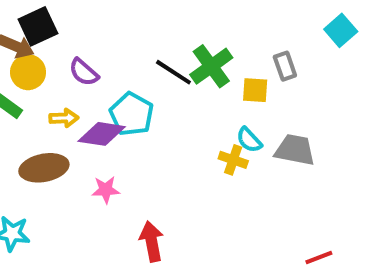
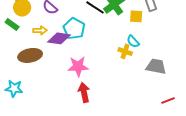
gray trapezoid: (295, 150) -> (156, 66), moved
pink star: (106, 190) -> (78, 66), moved, size x1.5

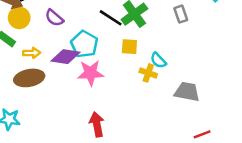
yellow square: (136, 16) -> (129, 47), moved
yellow arrow: (40, 30) -> (32, 53), moved
pink star: (78, 66) -> (91, 73), moved

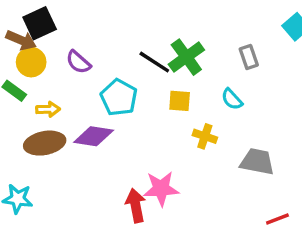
purple diamond: (66, 57) -> (94, 136), moved
cyan semicircle: (158, 60) -> (232, 99), moved
pink star: (91, 73) -> (161, 189), moved

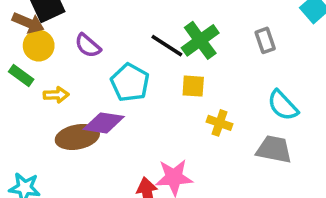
cyan semicircle: (232, 99) -> (283, 105), moved, size x1.4
brown ellipse: (45, 143) -> (77, 137), moved

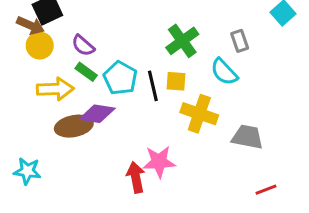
black line: (167, 46) -> (153, 86), moved, turned 44
green rectangle: (21, 76) -> (86, 72), moved
yellow arrow: (56, 95) -> (55, 89), size x1.6
cyan semicircle: (283, 105) -> (224, 72), moved
yellow cross: (220, 123) -> (199, 114), size x1.6

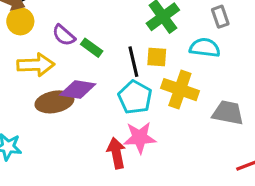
purple semicircle: (83, 46) -> (64, 35), moved
green rectangle: (86, 72) -> (92, 48), moved
cyan semicircle: (224, 72) -> (205, 48), turned 140
cyan pentagon: (120, 78) -> (135, 97), moved

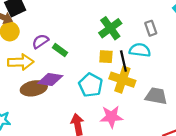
purple semicircle: (64, 35) -> (40, 41), turned 105
black line: (133, 62) -> (123, 61), moved
pink star: (140, 138) -> (111, 117), moved

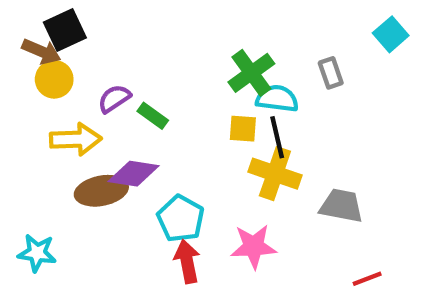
cyan semicircle: (140, 50) -> (277, 99), moved
cyan pentagon: (91, 85) -> (181, 219), moved

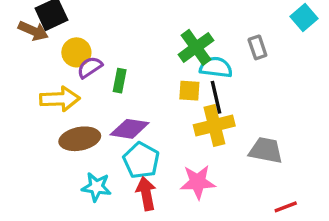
yellow circle: (54, 79) -> (76, 52), moved
green rectangle: (153, 116) -> (120, 81), turned 65
purple diamond: (133, 174) -> (130, 129), moved
yellow cross: (275, 174) -> (214, 125), turned -33
cyan star: (37, 253) -> (96, 187), moved

